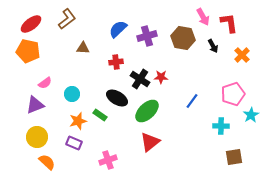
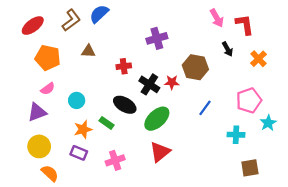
blue semicircle: (118, 29) -> (99, 14), moved
brown hexagon: (183, 38) -> (195, 67), moved
orange pentagon: (28, 51) -> (48, 58), moved
pink cross: (108, 160) -> (115, 160), moved

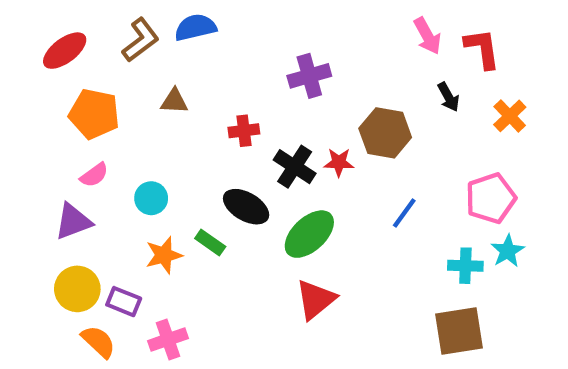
blue semicircle: (99, 14) -> (195, 27), turned 30
cyan star: (268, 123) -> (508, 251), moved
purple rectangle: (79, 153) -> (124, 302), moved
pink cross: (115, 160) -> (168, 340), moved
brown square: (250, 168) -> (459, 331), moved, size x1.4

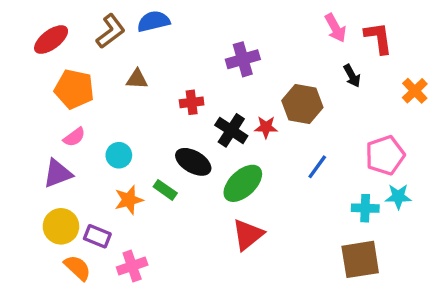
orange cross: (510, 116) -> (415, 91), moved
cyan star: (508, 251) -> (398, 197), turned 30

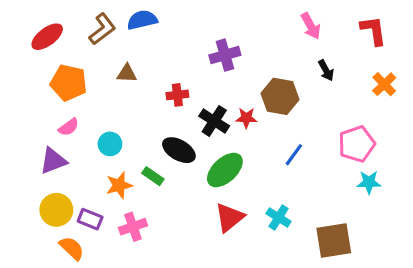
red L-shape: (378, 38) -> (374, 31), moved
cyan cross: (365, 208) -> (279, 218), moved, turned 30
pink cross: (132, 266) -> (133, 227), moved

